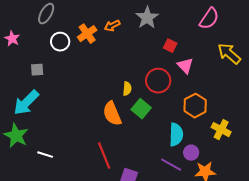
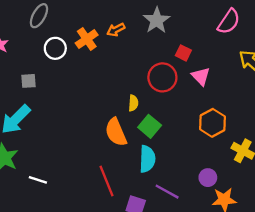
red circle: (158, 81) -> (162, 77), moved
cyan semicircle: (176, 135) -> (147, 159), moved
purple line: (171, 165) -> (167, 192), moved

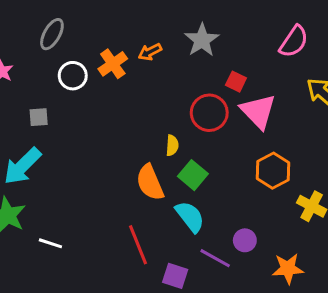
pink triangle: (201, 76) -> (258, 111), size x1.5
cyan semicircle: (147, 159) -> (190, 217), turned -40
purple circle: (208, 178) -> (245, 240), moved

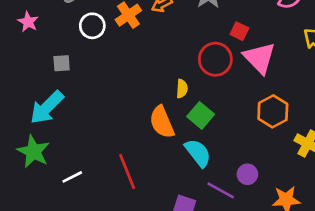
white line: (50, 243) -> (72, 177), turned -45
red line: (138, 245) -> (127, 172), moved

